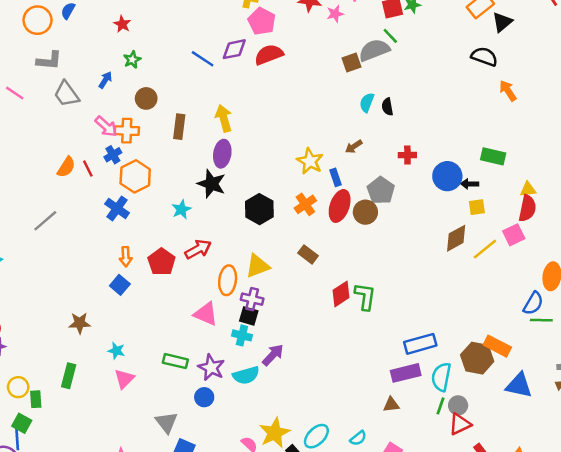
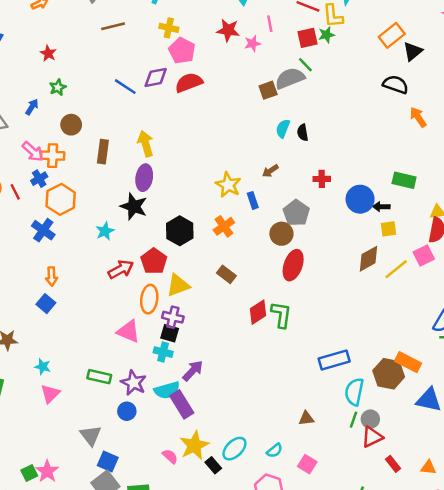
red ellipse: (340, 206) -> (293, 265), moved
red pentagon: (161, 262) -> (154, 261), moved
purple rectangle: (406, 373) -> (182, 404), moved, turned 72

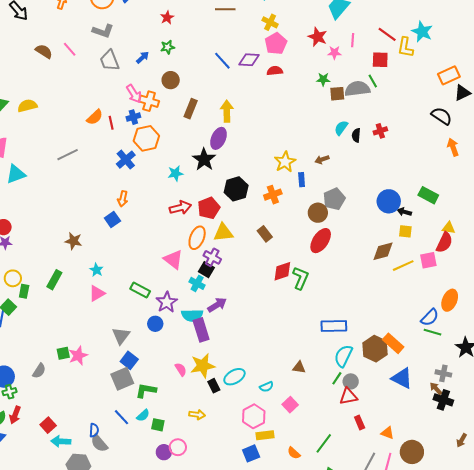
green star: (326, 35) -> (323, 79), moved
red semicircle: (189, 83) -> (275, 71), size x0.7
red cross: (322, 179) -> (380, 131), moved, turned -32

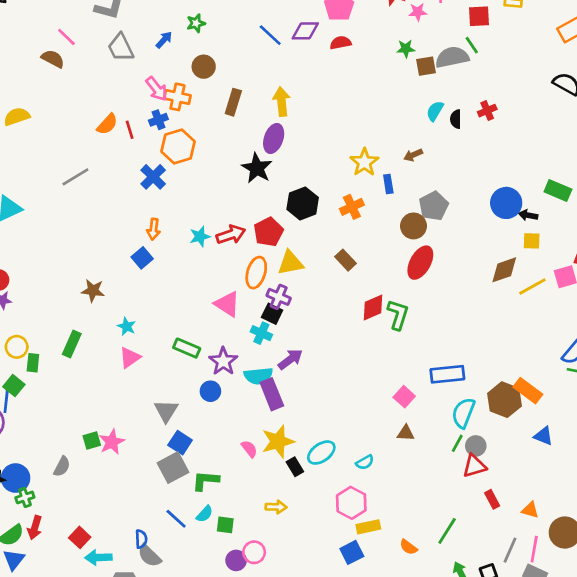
brown semicircle: (44, 51) -> (53, 59), moved
cyan star: (175, 173) -> (200, 236), moved
blue triangle: (402, 378) -> (543, 436), size x0.7
pink square: (290, 405) -> (404, 397), moved

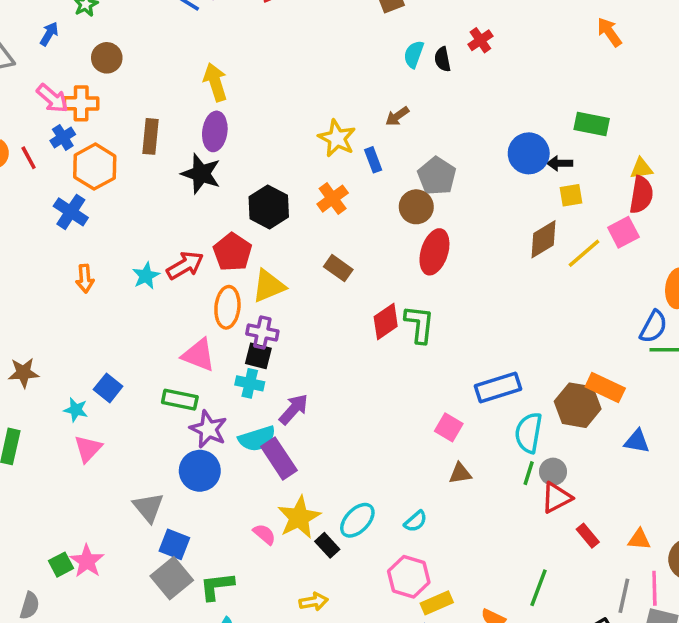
brown rectangle: (233, 102) -> (150, 136), moved
blue square: (142, 258) -> (108, 388), moved
green rectangle: (187, 348) -> (180, 400), moved
blue circle: (210, 391) -> (200, 471), size x1.5

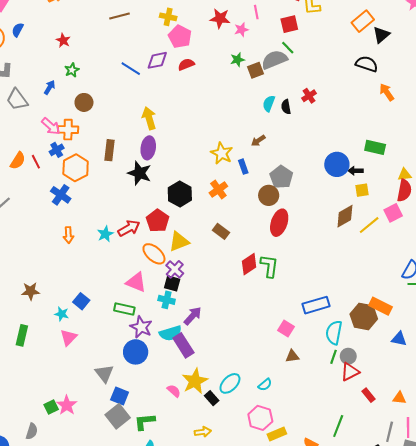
orange ellipse: (227, 307) -> (154, 254), turned -55
purple cross: (262, 332) -> (175, 269), turned 30

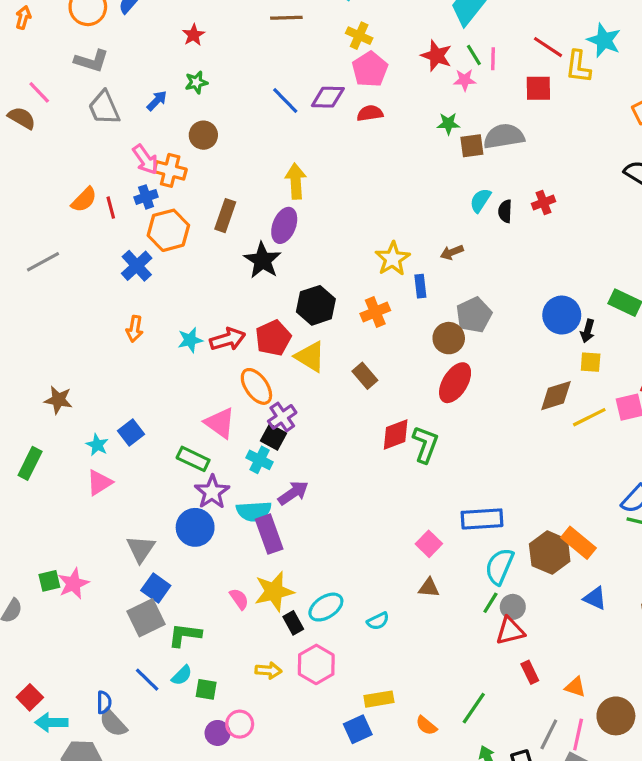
green line: (288, 48) -> (474, 55), moved
black arrow: (356, 171) -> (588, 331), turned -88
yellow triangle: (179, 241) -> (310, 357), moved, turned 40
pink hexagon: (260, 418) -> (316, 664), moved

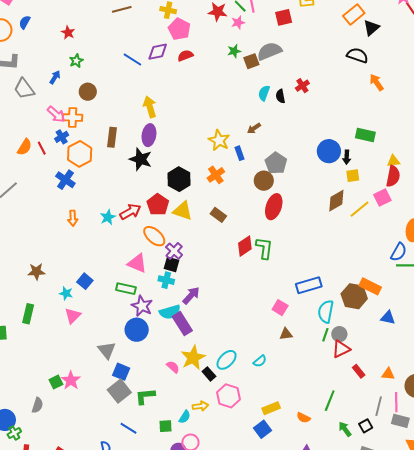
cyan semicircle: (182, 675) -> (185, 417), moved

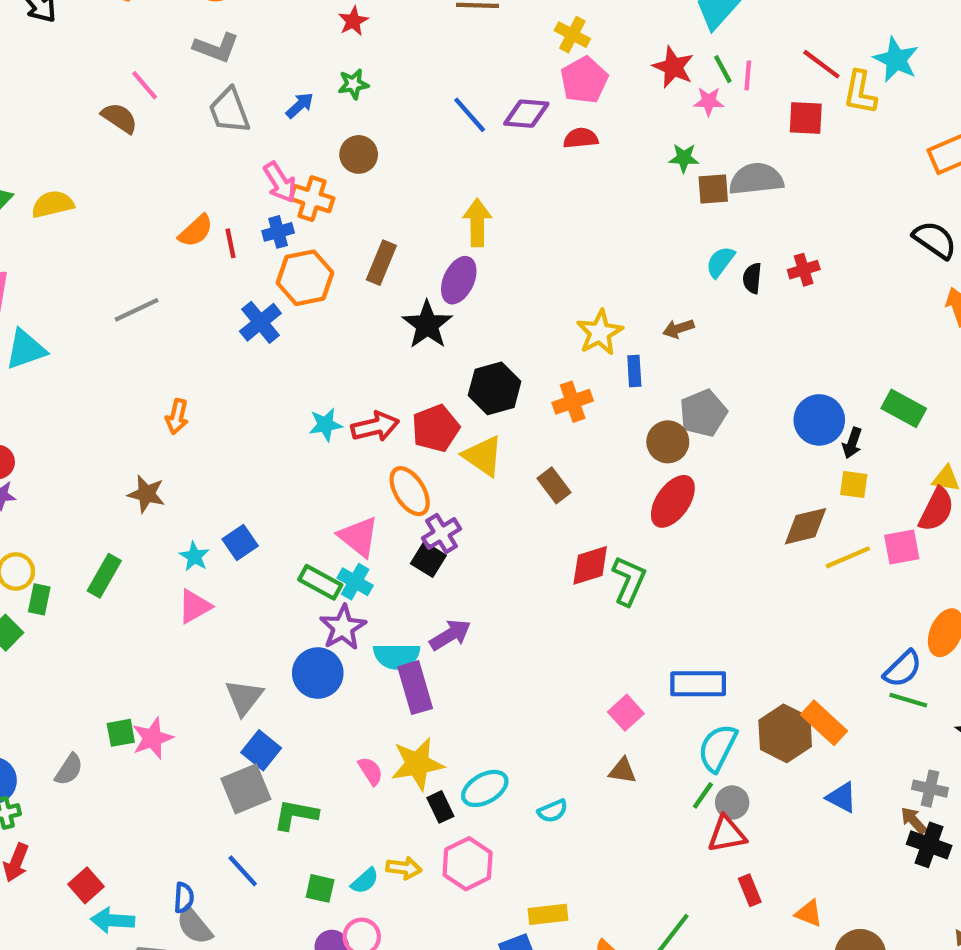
orange arrow: (73, 218) -> (177, 417), moved
cyan cross: (166, 280) -> (355, 582), moved

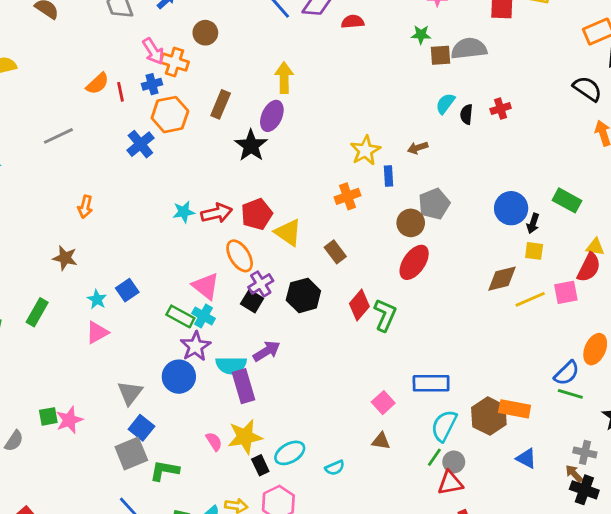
black hexagon: (495, 388) -> (303, 295), moved
red diamond: (590, 565) -> (359, 305), turned -32
orange rectangle: (824, 723) -> (515, 409), turned -32

